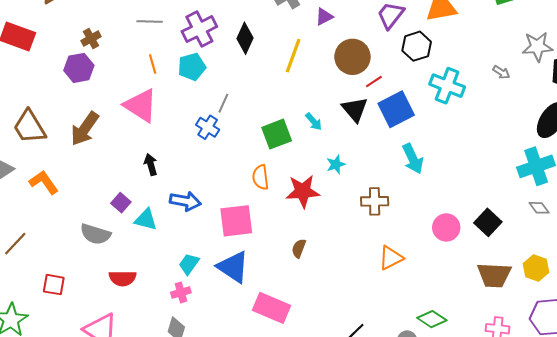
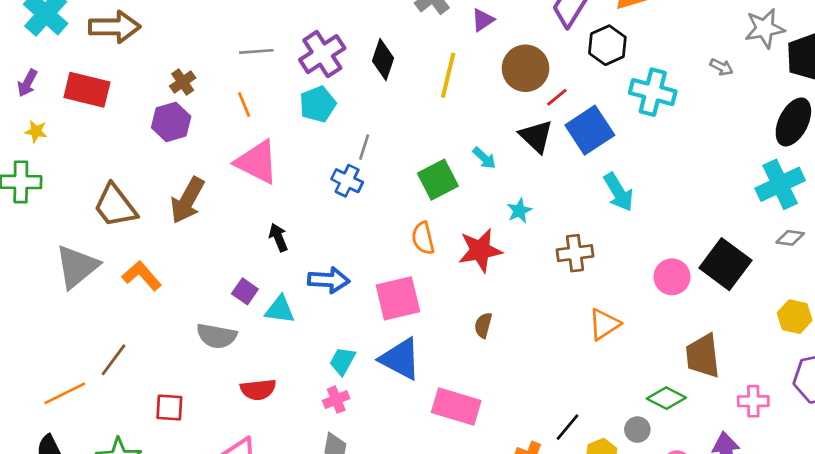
orange line: (153, 64) -> (244, 105), moved
gray diamond: (539, 208) -> (790, 238), turned -40
black square: (488, 222) -> (725, 264), size x1.4
brown trapezoid: (494, 275) -> (703, 356), moved, turned 87

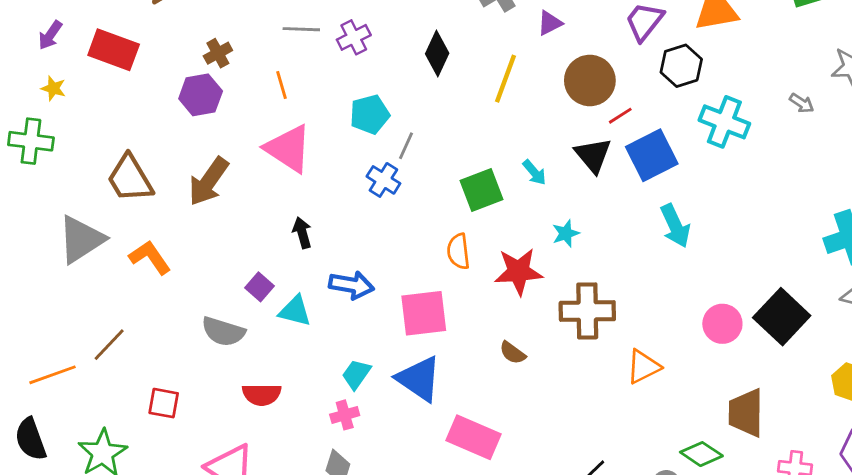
purple cross: (322, 54) -> (354, 37), moved, size x0.7
cyan pentagon: (318, 104) -> (370, 114), moved
brown cross: (575, 253) -> (587, 311), moved, size x1.4
brown semicircle: (483, 325) -> (513, 353), turned -75

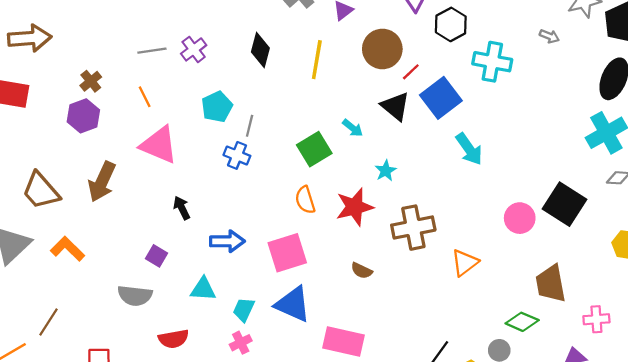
cyan triangle: (295, 311) -> (203, 289), moved

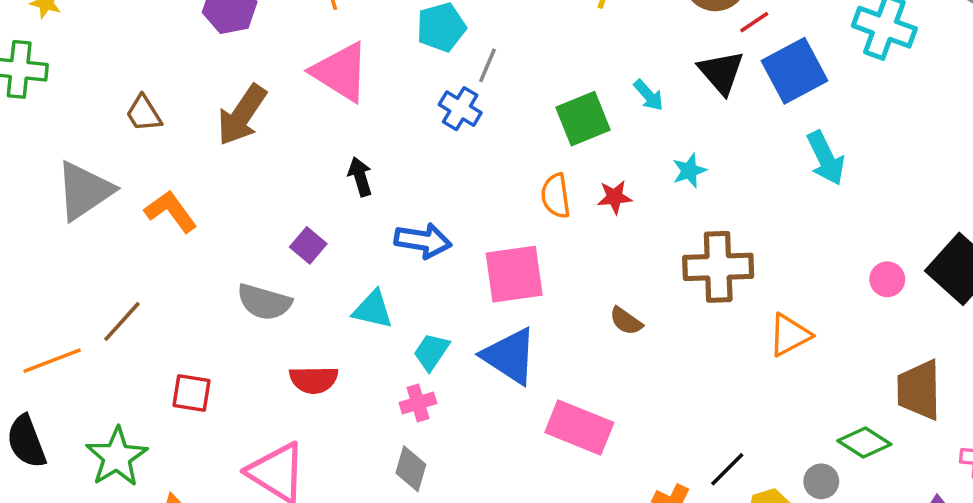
brown trapezoid: (41, 191) -> (144, 113), size x0.6
red star: (355, 207) -> (615, 197), moved, size x0.6
pink circle: (520, 218) -> (887, 279), size x0.7

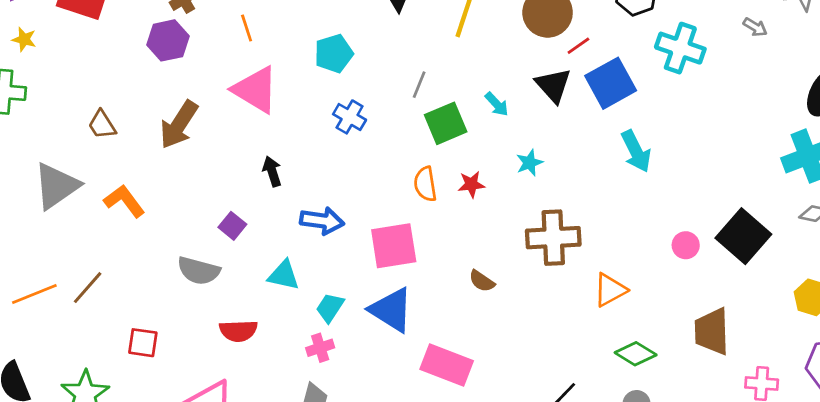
gray line: (487, 65) -> (419, 85), moved
orange line: (52, 361) -> (34, 294), moved
green diamond: (864, 442) -> (636, 354), moved

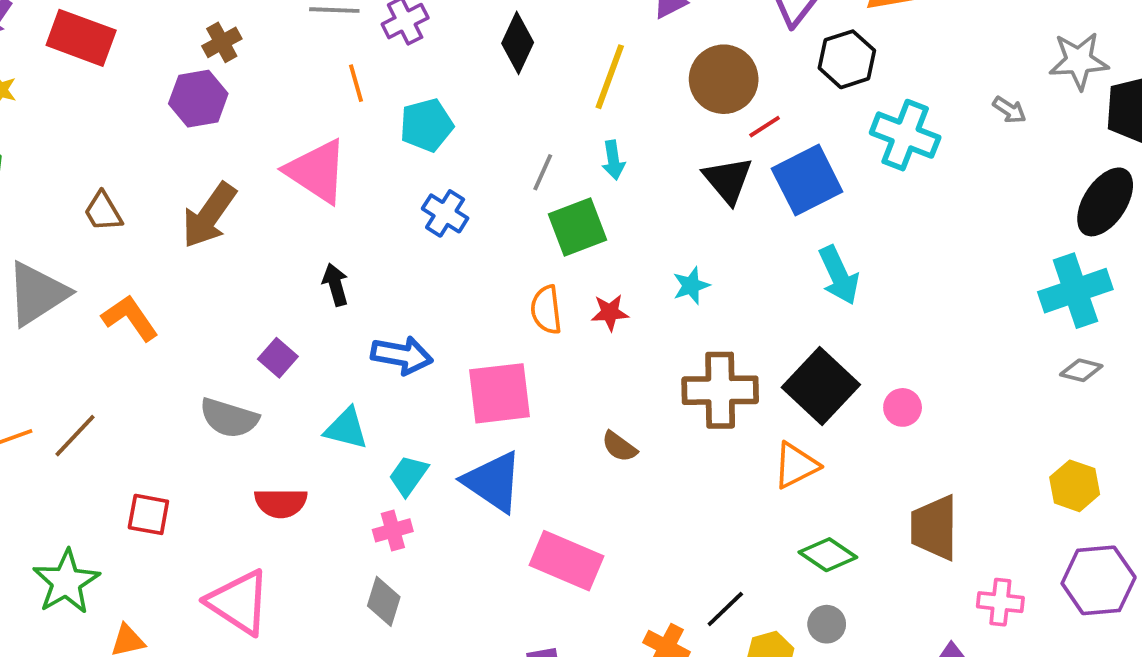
orange line: (247, 28) -> (356, 83), moved
cyan arrow: (497, 104) -> (613, 160), moved, turned 32
black square: (743, 236) -> (821, 386), moved

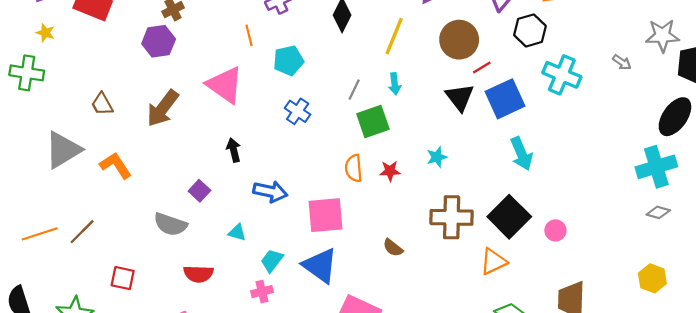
cyan triangle: (346, 428) -> (237, 232), size x0.7

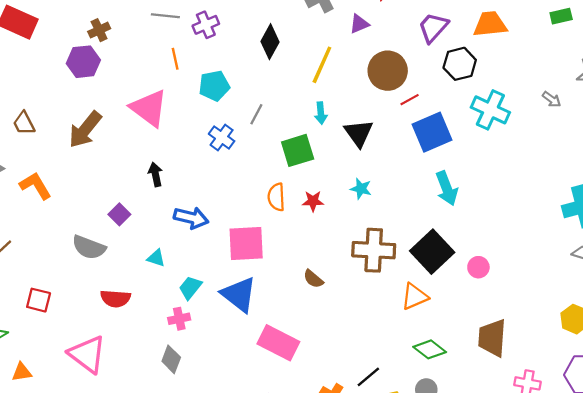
gray line: (354, 90) -> (256, 114), moved
black triangle: (460, 97) -> (359, 133), moved
cyan star: (437, 157) -> (361, 189), turned 30

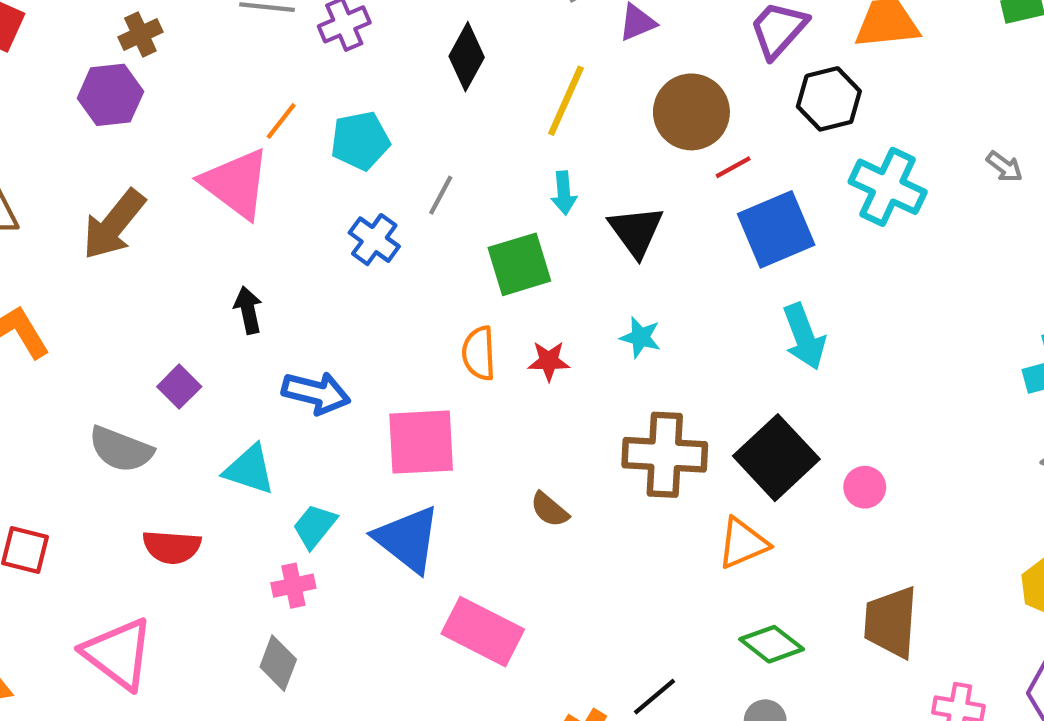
orange line: (175, 59) -> (281, 121), moved, turned 50
cyan triangle: (156, 258) -> (249, 470), size x1.5

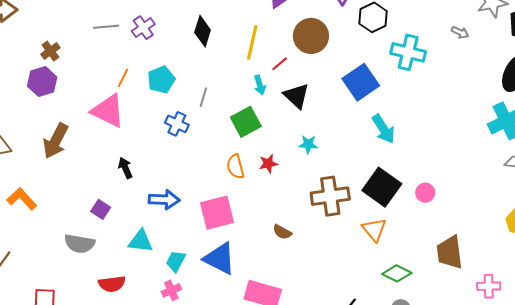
red line: (733, 167) -> (280, 64), moved
orange triangle: (743, 543) -> (374, 230), turned -36

